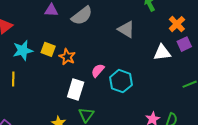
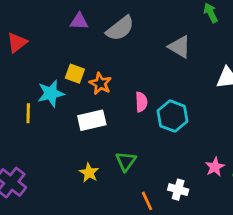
cyan star: (23, 50) -> (51, 93), moved
pink semicircle: (98, 71) -> (141, 102), turned 136
white rectangle: (76, 90) -> (92, 120), moved, turned 60

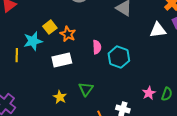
yellow square: (75, 74) -> (50, 27), turned 32

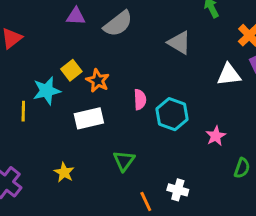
pink star: (149, 93) -> (216, 136), moved
yellow star: (60, 97) -> (64, 172), moved

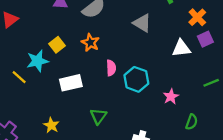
orange star: (98, 81) -> (90, 43), moved
yellow line: (23, 111) -> (19, 77), turned -49

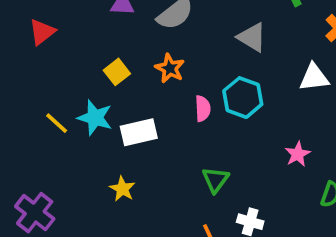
cyan star: (37, 61) -> (95, 118), moved, turned 30
cyan hexagon: (136, 79) -> (243, 98), moved
green triangle: (98, 116) -> (215, 180), moved
yellow star: (51, 125) -> (122, 189), moved

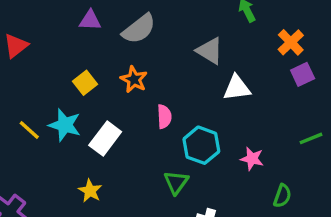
white triangle: (314, 77) -> (237, 88), moved
cyan hexagon: (243, 98) -> (201, 145), moved
white rectangle: (139, 132) -> (105, 138), turned -40
pink star: (298, 154) -> (252, 159), turned -30

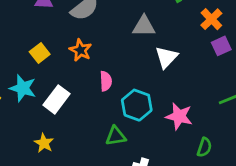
gray triangle: (210, 51) -> (144, 26), turned -30
white triangle: (237, 88) -> (166, 57), turned -40
pink star: (252, 159) -> (179, 116), size x1.4
green triangle: (176, 182) -> (116, 136), turned 45

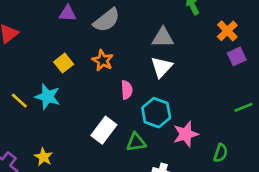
white triangle: (166, 57) -> (162, 67), moved
white rectangle: (57, 99) -> (104, 130), moved
pink star: (179, 116) -> (186, 134), moved, turned -30
yellow star: (44, 143) -> (44, 157), moved

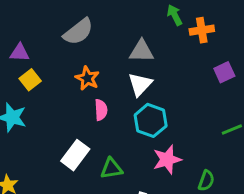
purple triangle: (68, 13) -> (20, 53), moved
orange cross: (227, 31) -> (202, 30), moved, turned 35
orange star: (103, 60) -> (87, 78), moved
cyan hexagon: (156, 113) -> (151, 120), moved

